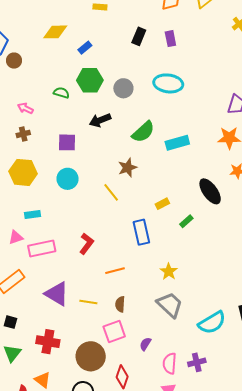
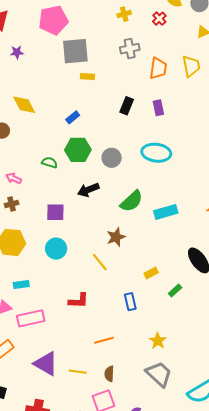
yellow diamond: (55, 32) -> (24, 105), moved, turned 65
blue rectangle: (141, 232) -> (130, 302), size x0.7
red L-shape: (87, 244) -> (78, 301), moved, turned 55

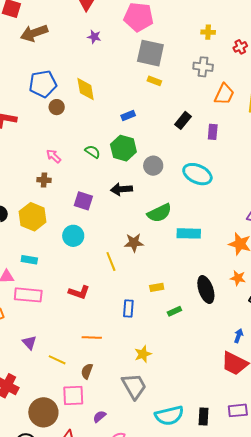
purple triangle: (46, 364) -> (29, 343), size x0.6

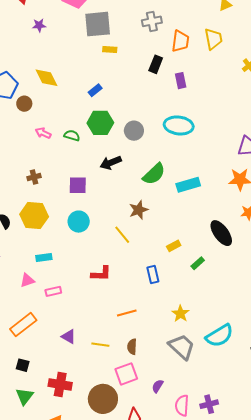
black rectangle: (183, 120) -> (156, 64), moved
pink arrow: (54, 156) -> (43, 133), moved
pink rectangle: (28, 295) -> (53, 291), size x0.6
cyan semicircle: (169, 416) -> (219, 336), moved

